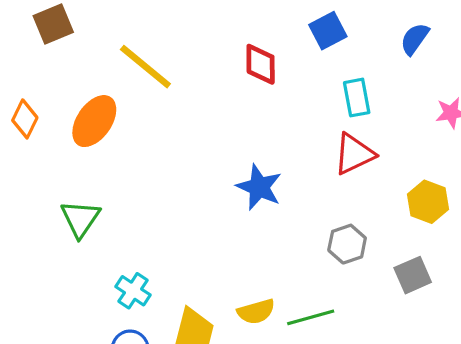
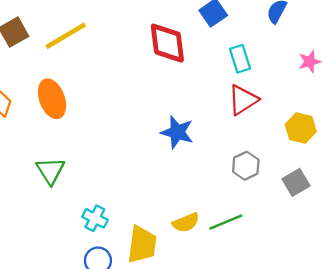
red diamond: (261, 64) -> (167, 43), size x1.4
yellow line: (145, 67) -> (66, 36), moved, turned -63
orange ellipse: (94, 121) -> (52, 99), turned -48

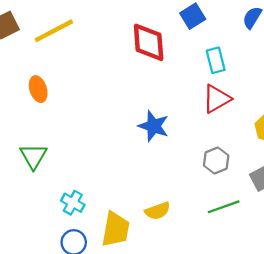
orange ellipse: (52, 99) -> (38, 89), size x0.7
green line: (226, 222) -> (224, 207), moved

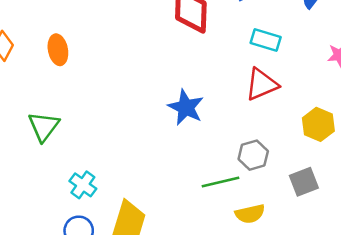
cyan rectangle: (216, 60) -> (266, 40), turned -65
green line: (224, 207) -> (220, 182), moved
yellow semicircle: (158, 211) -> (250, 214), moved

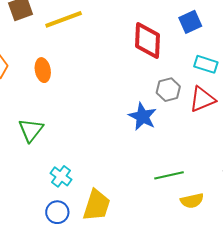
gray hexagon: (253, 155) -> (168, 90), moved

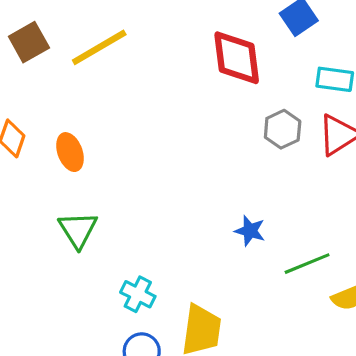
orange ellipse: (43, 70) -> (70, 152), moved
blue star: (143, 116) -> (250, 231), moved, size x0.7

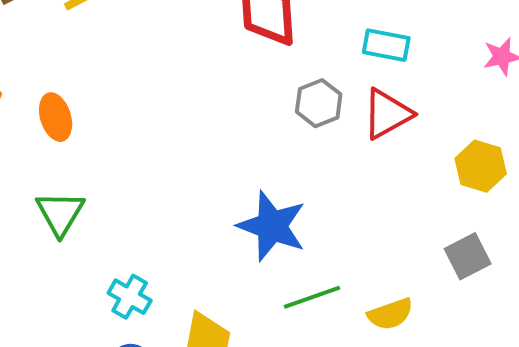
blue star: (250, 231) -> (272, 226), size x1.8
green line: (307, 264) -> (312, 297), moved

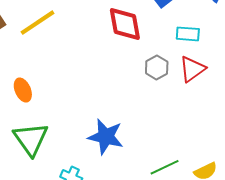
green triangle: (60, 213) -> (31, 139), size x1.4
blue star: (272, 226) -> (106, 137), moved

